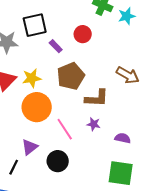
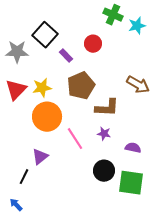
black square: (35, 25) -> (45, 35), turned -35
black circle: (58, 161) -> (104, 171), moved

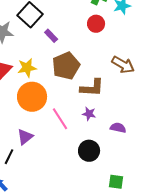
red circle: (93, 44) -> (96, 24), moved
green square: (131, 183) -> (116, 182), moved, size x0.6

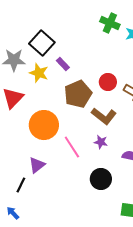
red circle: (96, 24) -> (108, 82), moved
yellow star: (27, 68) -> (39, 73), moved, turned 30
brown L-shape: (92, 88) -> (104, 116), turned 35

